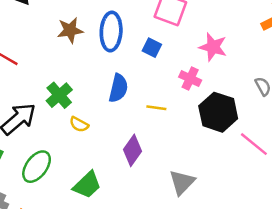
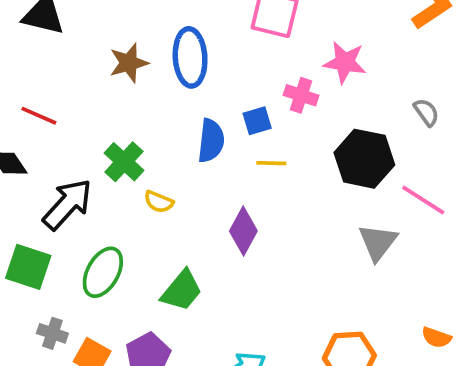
blue square: (152, 48) -> (257, 121), moved, turned -36
pink cross: (190, 79) -> (301, 95), moved
gray triangle: (182, 182) -> (378, 242), moved

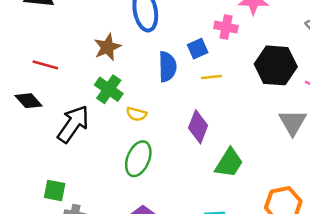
brown star: (129, 63) -> (107, 47), moved
green square: (28, 267) -> (55, 190), moved, size x0.7
green ellipse: (103, 272) -> (138, 159), moved
green trapezoid: (182, 291) -> (229, 163), moved

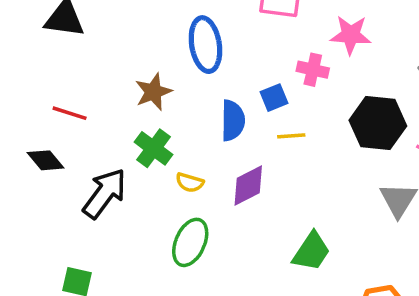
purple diamond: (198, 127) -> (248, 186), moved, turned 40

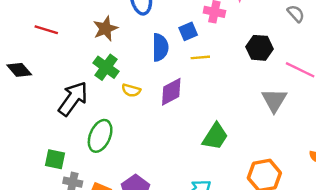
red line: (70, 113) -> (46, 30), moved
black hexagon: (378, 123) -> (260, 48), size x0.7
black diamond: (46, 160) -> (19, 70), moved
green ellipse: (190, 242) -> (100, 136), moved

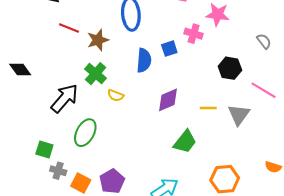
red line: (46, 30) -> (69, 28), moved
yellow line: (200, 57) -> (208, 108), moved
purple diamond: (171, 92) -> (168, 100), moved

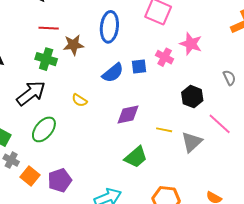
red line: (69, 28) -> (49, 28), turned -30
blue semicircle: (144, 60) -> (113, 73), turned 35
green cross: (96, 74) -> (46, 59), moved, turned -35

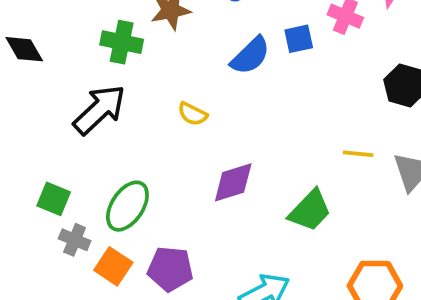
purple diamond: (128, 114) -> (233, 182), moved
green ellipse: (44, 129) -> (127, 206), moved
purple pentagon: (60, 180) -> (170, 269), turned 30

